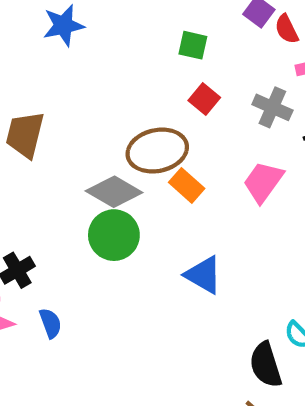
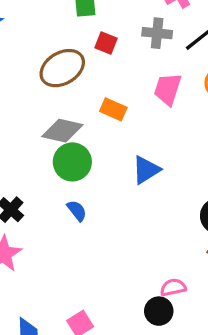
brown ellipse: (157, 151) -> (62, 68), moved
blue triangle: (203, 275) -> (146, 170), turned -44
blue semicircle: (50, 323) -> (77, 211), moved

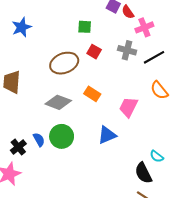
pink trapezoid: (168, 89) -> (128, 107), moved
green circle: (72, 162) -> (62, 136), moved
blue semicircle: (77, 211) -> (39, 140), moved

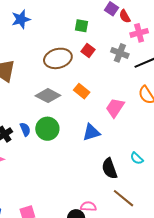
black semicircle: (143, 173) -> (110, 169), moved

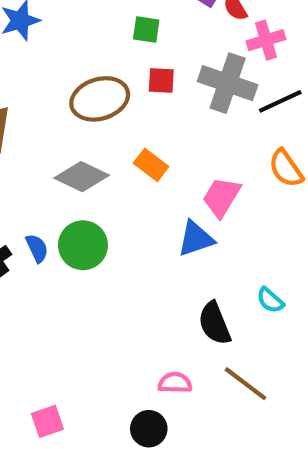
red square: (88, 51) -> (161, 80), turned -32
gray cross: (120, 53) -> (228, 83), size x1.5
blue triangle: (91, 132) -> (196, 239), moved
pink semicircle: (88, 206) -> (175, 383), moved

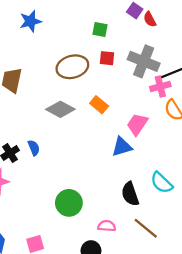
pink cross: (266, 40) -> (160, 87), moved
green circle: (83, 245) -> (69, 203), moved
cyan semicircle: (270, 300) -> (162, 183), size x1.5

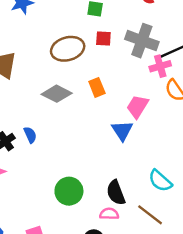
orange rectangle: (99, 105) -> (97, 87), turned 30
blue triangle: (122, 147) -> (122, 131), turned -45
cyan semicircle: (162, 183) -> (160, 181), moved
black semicircle: (130, 194) -> (116, 193), moved

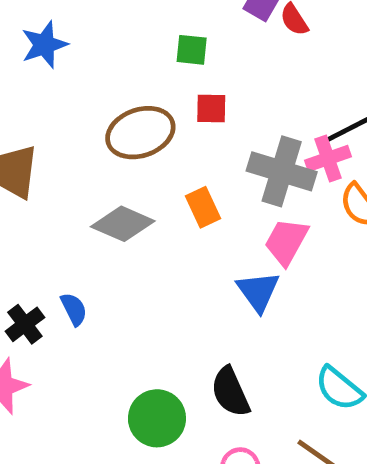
gray cross: (142, 41) -> (282, 171), moved
black semicircle: (116, 193) -> (230, 392), moved

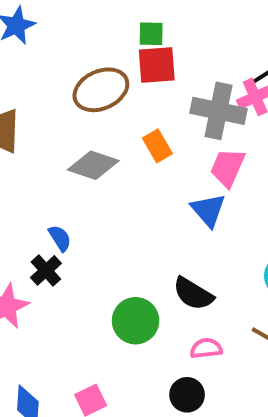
green square: (192, 50) -> (151, 34), moved
red square: (211, 109) -> (157, 65), size x1.5
black cross: (25, 324) -> (46, 270), moved
black semicircle: (230, 392) -> (193, 294), turned -30

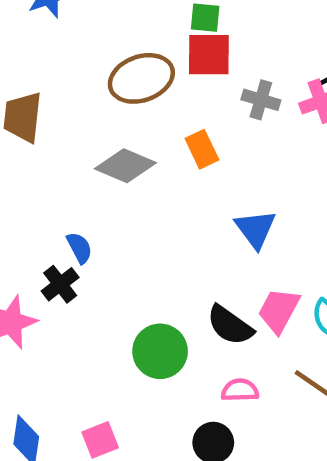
gray cross: (219, 111) -> (261, 100), moved, size x0.6
pink trapezoid: (228, 168) -> (279, 310), moved

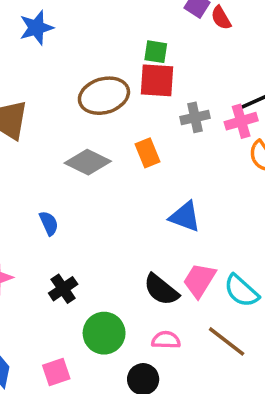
gray cross: (261, 100) -> (195, 117), turned -32
blue triangle: (255, 229) -> (185, 217), turned -36
black cross: (60, 284) -> (63, 289), moved
green circle: (160, 351) -> (104, 333), moved

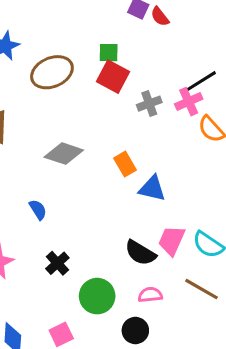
red square: (157, 80) -> (113, 77), turned 32
brown ellipse: (104, 96) -> (52, 72), moved
orange rectangle: (147, 153) -> (125, 164), moved

